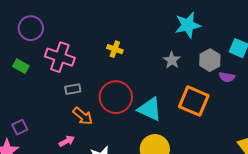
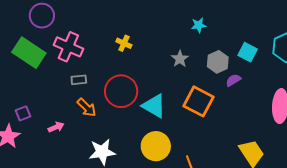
cyan star: (188, 25) -> (199, 25), size x0.6
green rectangle: (21, 66) -> (29, 53), size x2.0
purple semicircle: (227, 77) -> (233, 80), turned 133
pink arrow: (67, 141) -> (56, 127), moved

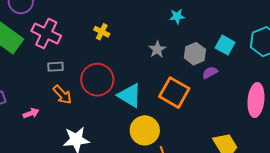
yellow circle: (156, 146) -> (145, 130), moved

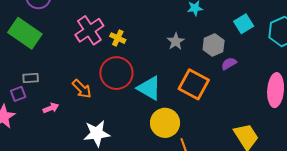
yellow cross: (102, 32) -> (118, 38), moved
pink cross: (46, 33) -> (89, 30), moved, turned 32
cyan square: (225, 45) -> (244, 24), moved, turned 30
gray rectangle: (55, 67) -> (31, 78), moved

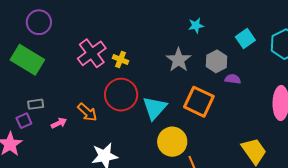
gray star: (176, 41) -> (179, 60), size x1.4
purple semicircle: (229, 64) -> (233, 79), turned 42
cyan triangle: (149, 88) -> (155, 108), turned 44
pink arrow: (51, 108) -> (59, 123), moved

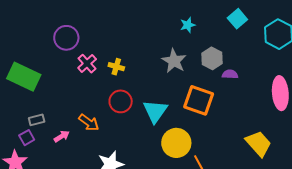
purple circle: (39, 22) -> (66, 38), moved
cyan square: (245, 39) -> (237, 19), moved
pink cross: (92, 53) -> (87, 64), size x0.7
red circle: (121, 95) -> (121, 101), size x0.7

